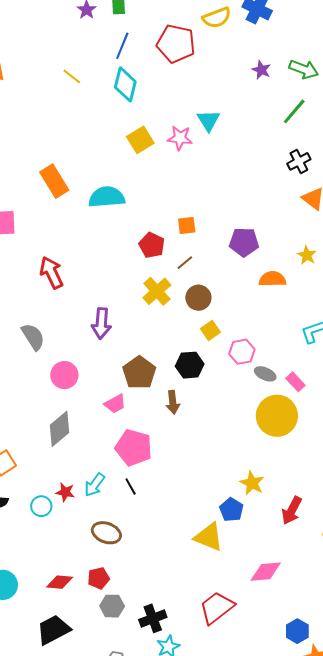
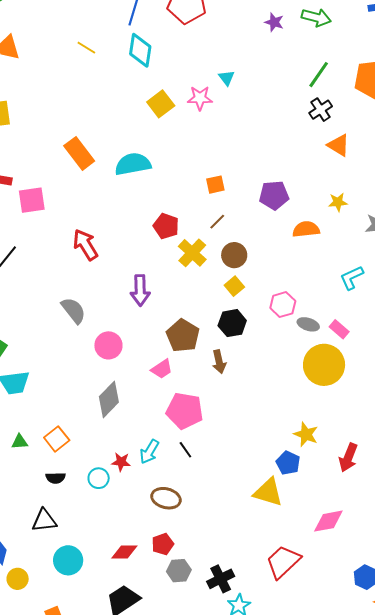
green line: (294, 111) -> (319, 75), moved
cyan triangle: (208, 120) -> (226, 78), size x0.7
red pentagon: (152, 245) -> (166, 226), moved
yellow star: (307, 255) -> (338, 202), turned -30
yellow square: (210, 330) -> (234, 286), moved

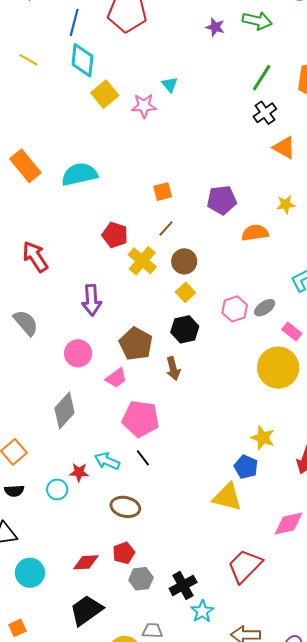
yellow square: (161, 104) -> (105, 94), moved
gray ellipse: (308, 324) -> (265, 308), moved, turned -50
pink circle: (108, 345) -> (78, 353), moved
cyan arrow: (149, 452) -> (107, 461), turned 85

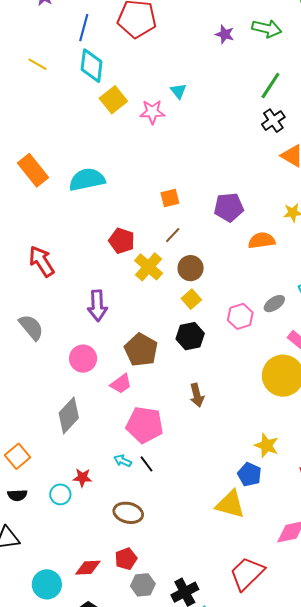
gray ellipse: (265, 308) -> (274, 304), moved
brown arrow: (173, 368) -> (197, 395), moved
cyan arrow: (107, 461) -> (122, 461), moved, size x0.7
cyan circle: (30, 573) -> (47, 584), moved

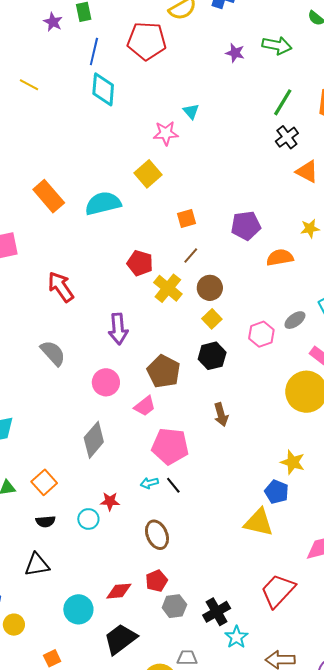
yellow line: (38, 64) -> (29, 85), moved
yellow square: (113, 100) -> (148, 174), moved
cyan arrow: (122, 461) -> (149, 483), turned -36
brown ellipse: (128, 513) -> (157, 535), turned 56

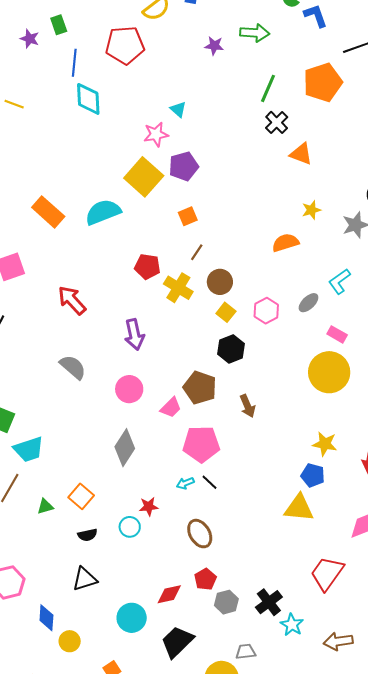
yellow square: (148, 174) -> (144, 177), size x1.4
purple pentagon: (246, 226) -> (184, 166), moved
pink hexagon: (261, 334) -> (266, 311), moved
brown pentagon: (164, 371) -> (200, 388), moved

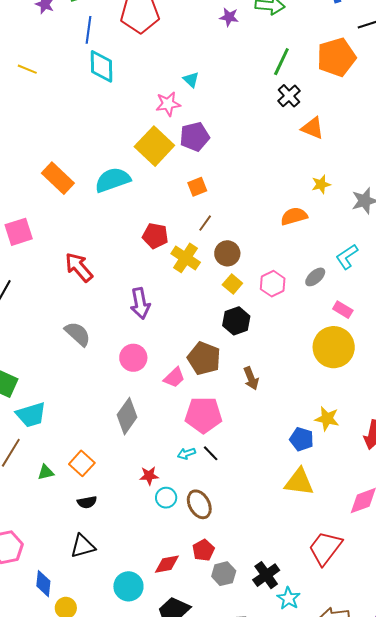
blue pentagon: (313, 475) -> (302, 439), moved
cyan circle: (130, 527) -> (166, 498), moved

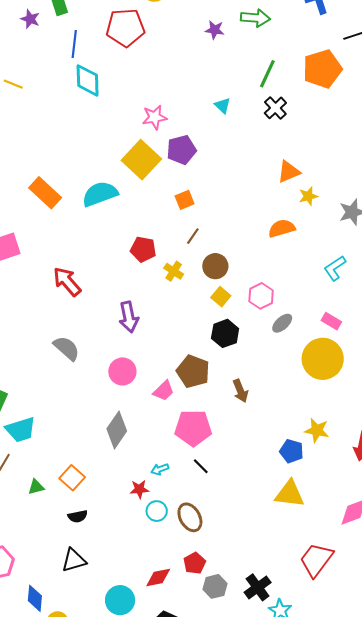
cyan triangle: (191, 80) -> (223, 105), moved
orange triangle: (312, 128) -> (289, 172), moved, turned -45
yellow cross: (186, 258) -> (174, 271), size x0.7
gray ellipse: (315, 277) -> (282, 323), moved
cyan arrow: (186, 454) -> (160, 469), moved

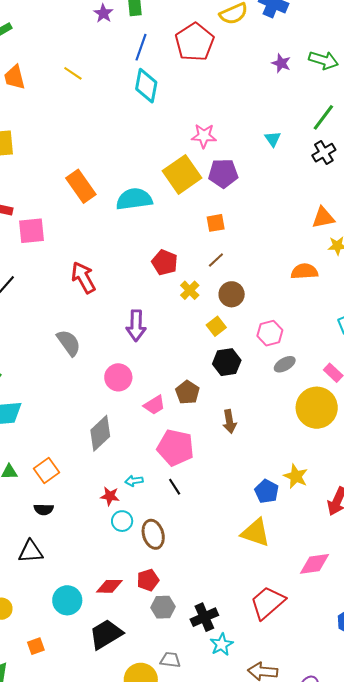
red pentagon: (125, 28) -> (194, 42), turned 30
yellow square: (221, 297) -> (216, 326), moved
brown pentagon: (193, 371) -> (187, 392), size x0.7

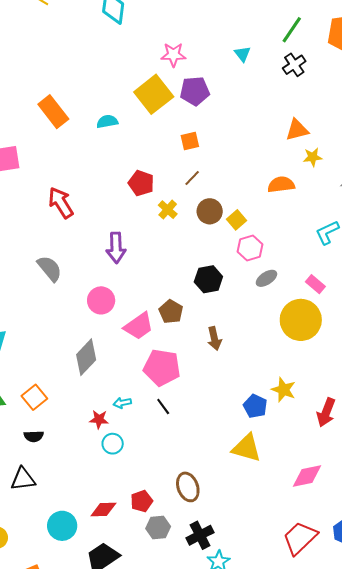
cyan semicircle: (134, 199) -> (107, 122), size x0.6
yellow square: (216, 326) -> (236, 220), moved
pink trapezoid: (154, 405) -> (139, 326), size x1.4
brown ellipse: (153, 534) -> (188, 487), moved
red trapezoid: (268, 603) -> (300, 538), moved

